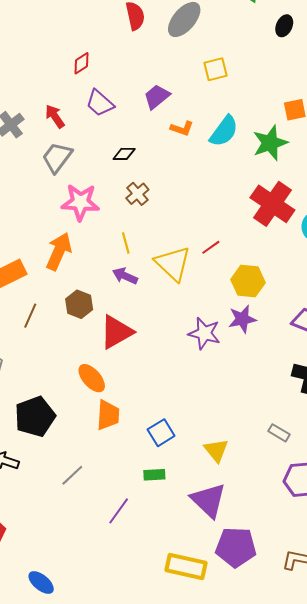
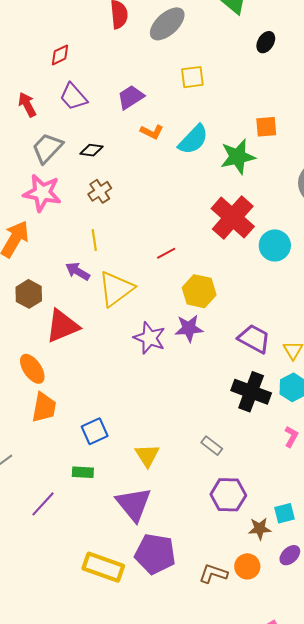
gray trapezoid: (57, 157) -> (47, 148), moved
yellow line: (126, 243) -> (94, 240), moved
yellow triangle: (173, 264) -> (116, 289), moved, turned 33

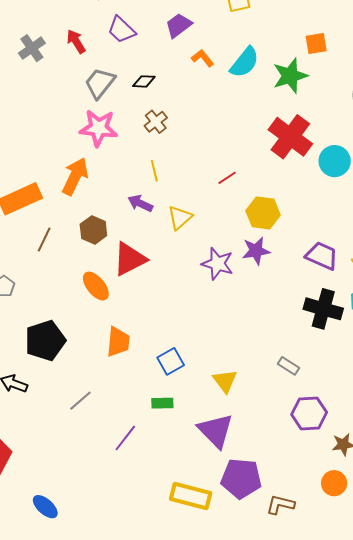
orange L-shape: (152, 132) -> (203, 58), turned -150
yellow triangle: (116, 289) -> (180, 218), size x0.7
orange ellipse: (32, 369) -> (96, 286), moved
brown L-shape: (213, 574) -> (280, 505), moved

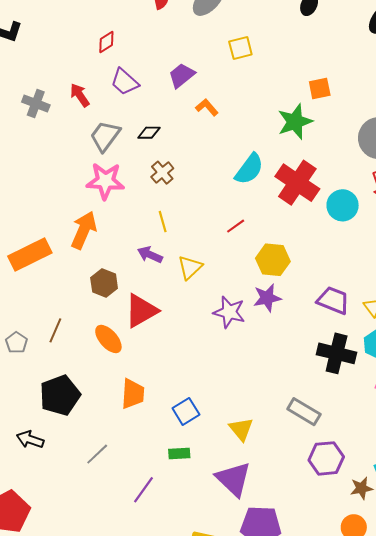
gray cross: (32, 48) -> (36, 103), turned -32
cyan semicircle: (245, 62) -> (249, 169), moved
brown line: (44, 240) -> (55, 330), moved
gray rectangle: (289, 366) -> (304, 412), size x1.5

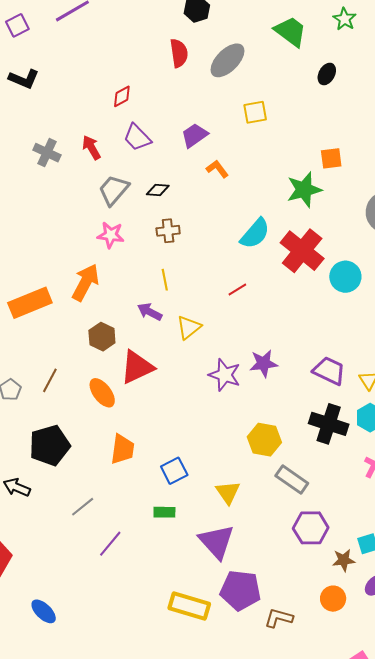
brown cross: (162, 173) -> (168, 231), turned 30
pink star: (105, 181) -> (111, 235), size x0.7
yellow hexagon: (273, 260) -> (264, 440), moved
purple line: (143, 490) -> (110, 544), moved

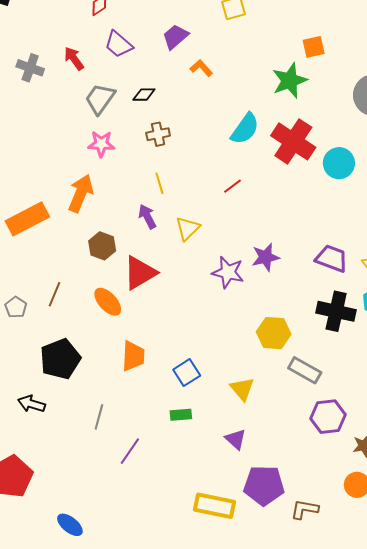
purple arrow: (150, 312) -> (147, 217), turned 40
gray line: (83, 507) -> (99, 417), turned -30
purple triangle: (217, 542) -> (236, 439), size x0.6

